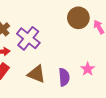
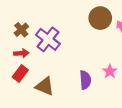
brown triangle: (36, 74) -> (45, 86), moved

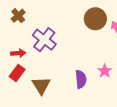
brown cross: (21, 30) -> (18, 16), moved
brown triangle: (45, 86) -> (41, 86), turned 36

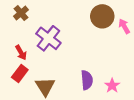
red arrow: (18, 53) -> (21, 53), turned 64
pink star: (105, 71) -> (112, 86), moved

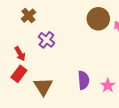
brown cross: (21, 13) -> (28, 16), moved
purple cross: (48, 38) -> (46, 40), size x0.7

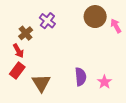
brown cross: (28, 16) -> (26, 33), moved
purple cross: (46, 40) -> (47, 21), moved

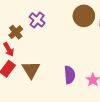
brown triangle: (41, 83) -> (31, 70), moved

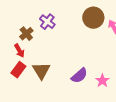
purple semicircle: (70, 75) -> (79, 76), turned 54

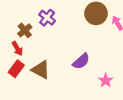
brown triangle: (41, 71) -> (41, 70), turned -30
purple semicircle: (79, 76) -> (81, 61), moved

